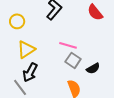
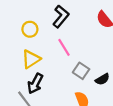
yellow circle: (17, 21) -> (30, 29), moved
pink line: (68, 45) -> (64, 47), moved, turned 42

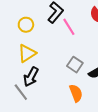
pink line: (64, 47) -> (69, 27), moved

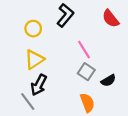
pink line: (69, 27) -> (84, 50), moved

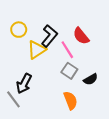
black L-shape: (65, 15) -> (49, 36), moved
red semicircle: (111, 19) -> (81, 36), moved
yellow triangle: (34, 60) -> (37, 50), moved

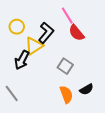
pink line: (67, 50) -> (67, 16), moved
black semicircle: (91, 79) -> (86, 89), moved
black arrow: (24, 84) -> (22, 60), moved

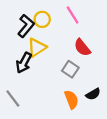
yellow circle: (17, 27) -> (42, 19), moved
black L-shape: (46, 33) -> (26, 26), moved
red semicircle: (76, 33) -> (82, 48), moved

